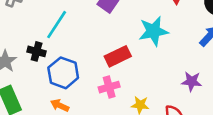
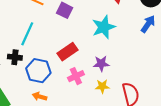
red rectangle: (118, 56) -> (68, 52), moved
purple star: (192, 81) -> (101, 64), moved

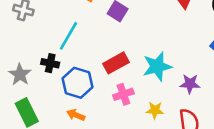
cyan star: (104, 27) -> (157, 66), moved
purple star: (101, 64) -> (190, 84), moved

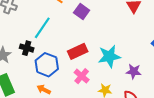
pink cross: (123, 94) -> (82, 76), turned -35

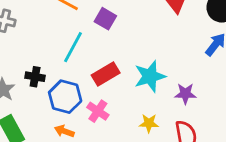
cyan line: (42, 28) -> (73, 47), moved
pink cross: (82, 76) -> (98, 111), moved

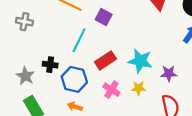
cyan star: (150, 76) -> (140, 61), turned 30
pink cross: (98, 111) -> (111, 90), moved
yellow star: (149, 123) -> (139, 88), moved

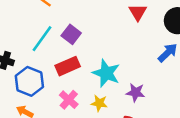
purple square: (104, 17) -> (71, 34), moved

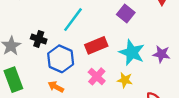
purple square: (71, 34) -> (126, 14), moved
purple star: (136, 92) -> (161, 54), moved

